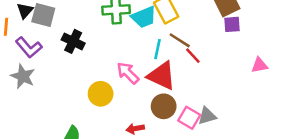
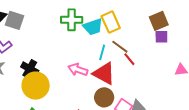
black cross: (73, 41) -> (30, 69), moved
pink arrow: (128, 73) -> (78, 70), turned -30
yellow circle: (101, 94) -> (36, 86), moved, size x1.4

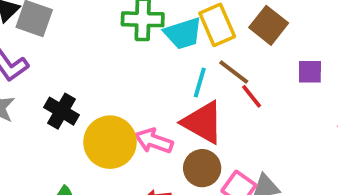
brown square: (159, 21) -> (269, 25), moved, turned -30
purple square: (161, 37) -> (310, 72), moved
pink arrow: (78, 70) -> (154, 141), moved
yellow circle: (36, 86) -> (110, 142), moved

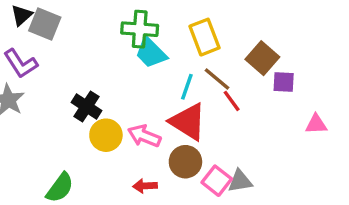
brown square: (269, 25) -> (262, 58), moved
cyan trapezoid: (183, 33) -> (151, 53), moved, turned 60
black cross: (61, 111) -> (86, 106), moved
yellow circle: (110, 142) -> (106, 135), size x0.7

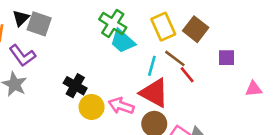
green cross: (140, 29) -> (113, 23), turned 32
brown square: (262, 58) -> (196, 29), moved

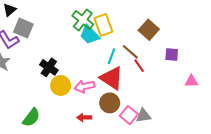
gray square: (39, 24) -> (23, 28), moved
yellow rectangle: (163, 27) -> (103, 25), moved
pink arrow: (121, 106) -> (84, 86), turned -36

